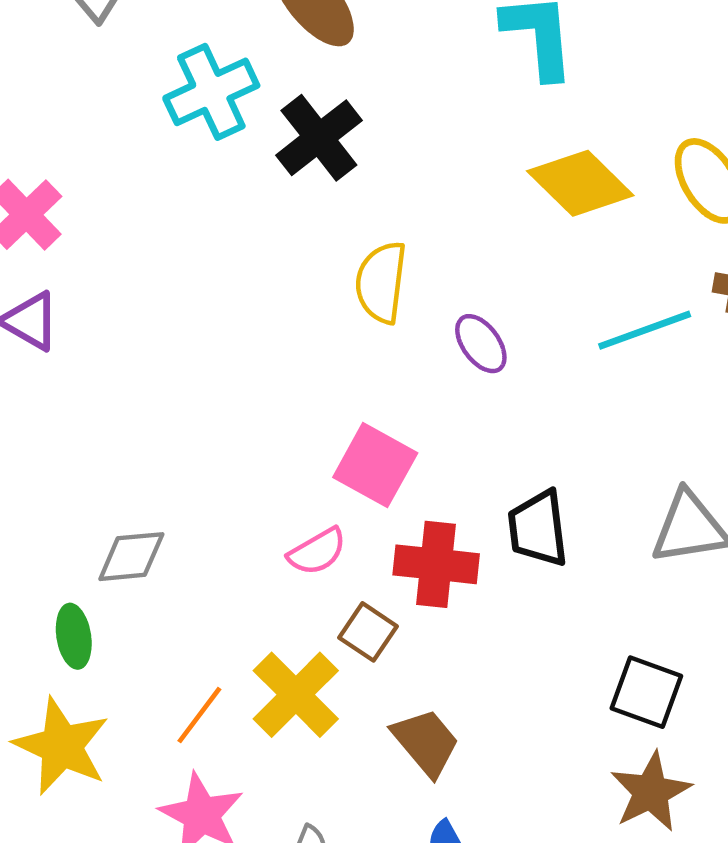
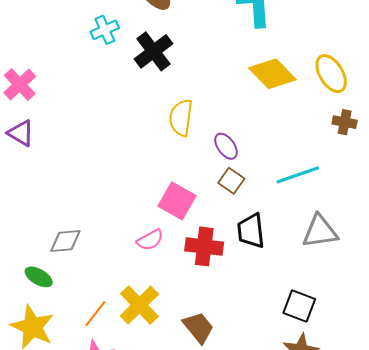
cyan cross: (211, 92) -> (105, 30), size x0.7
cyan line: (645, 330) -> (298, 175), moved
brown square: (368, 632) -> (231, 181), moved
green ellipse: (74, 636) -> (39, 277), turned -52

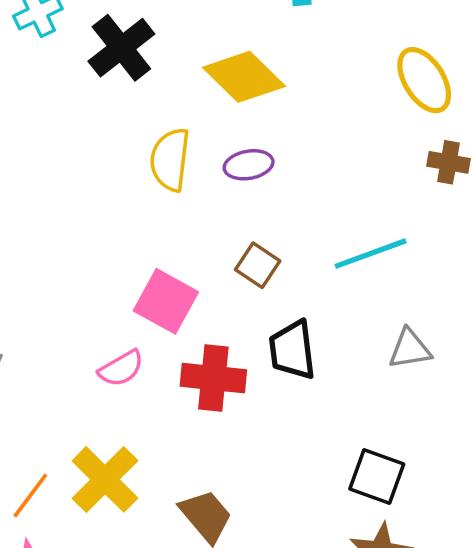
yellow diamond: (272, 74) -> (244, 77), moved
purple ellipse: (226, 146) -> (249, 165), moved, turned -64
gray triangle: (320, 231) -> (410, 349), size x0.7

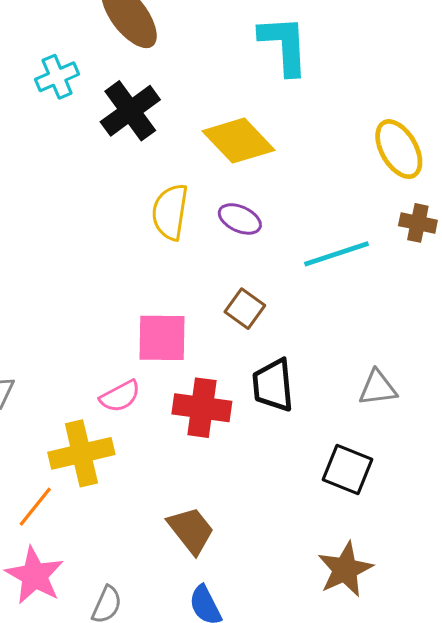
purple ellipse: (249, 165) -> (240, 219), turned 33
cyan line: (371, 254) -> (336, 254), moved
pink square: (166, 301) -> (162, 338), turned -30
black square: (377, 476) -> (347, 469), moved
yellow cross: (105, 479) -> (81, 453), moved, turned 30

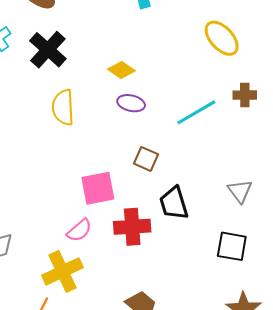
yellow diamond: (238, 141) -> (121, 70), moved, size x0.6
yellow semicircle: (170, 212) -> (63, 107), moved
brown cross: (418, 223) -> (245, 95), moved
gray triangle: (378, 388) -> (240, 191), turned -48

